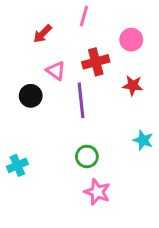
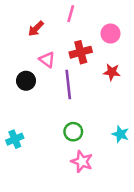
cyan star: (143, 140) -> (120, 134), moved

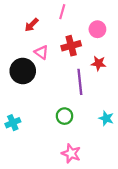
black circle: (26, 81) -> (23, 71), size x1.5
purple line: (68, 84) -> (80, 82), moved
pink star: (82, 161) -> (71, 153), moved

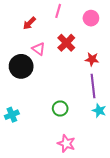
pink circle: (97, 29) -> (91, 18), moved
red cross: (71, 46) -> (66, 43), turned -30
purple line: (80, 82) -> (93, 86), moved

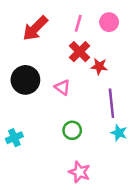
pink line: (58, 11) -> (78, 23), moved
red arrow: (29, 23) -> (35, 28), size x1.6
pink triangle: (39, 49) -> (62, 87), moved
red star: (92, 59) -> (99, 66), moved

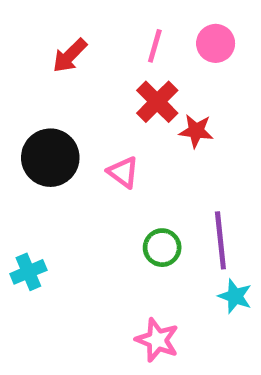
red arrow: (35, 28) -> (70, 56), size x0.7
purple line: (111, 103) -> (220, 240), moved
green circle: (72, 130) -> (162, 248), moved
cyan star: (119, 133) -> (235, 296), moved

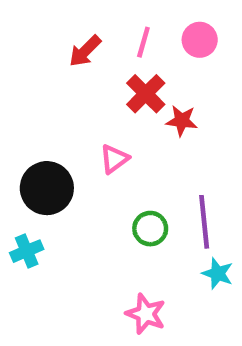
red arrow: (70, 56) -> (85, 51), moved
black circle: (50, 158) -> (47, 188), moved
pink triangle: (123, 172) -> (114, 159), turned 48

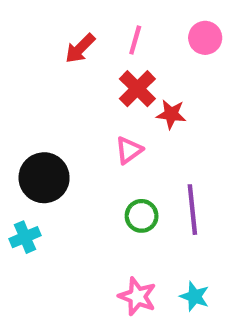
pink circle: (200, 40) -> (205, 38), moved
pink triangle: (114, 159) -> (129, 150), moved
cyan star: (218, 273) -> (195, 296), moved

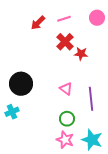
pink line: (135, 40) -> (64, 19), turned 56
pink triangle: (129, 150) -> (66, 89), moved, turned -48
green circle: (142, 216) -> (67, 119), moved
cyan star: (195, 296) -> (92, 140), size x1.5

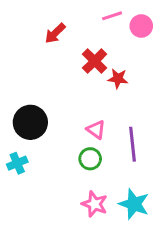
pink line: (64, 19) -> (112, 16), moved
green circle: (67, 119) -> (90, 159), moved

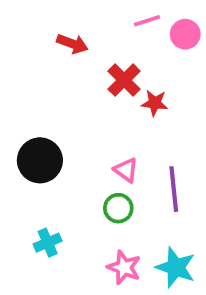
red arrow: (55, 33) -> (72, 44), turned -115
cyan cross: (17, 163) -> (48, 243), moved

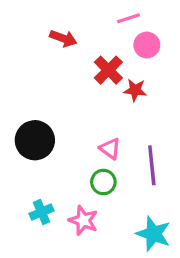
pink circle: (185, 34) -> (147, 45), moved
pink star: (124, 267) -> (83, 220), moved

